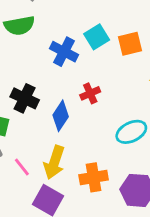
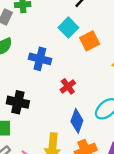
cyan square: (97, 37) -> (68, 28), moved
blue diamond: (61, 116) -> (77, 121), moved

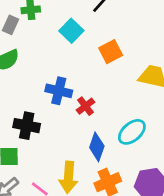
cyan square: (68, 28) -> (71, 31), moved
blue cross: (40, 59) -> (59, 91), moved

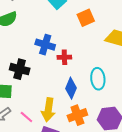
red cross: (85, 106) -> (64, 57), turned 32
cyan ellipse: (132, 132) -> (98, 79), turned -60

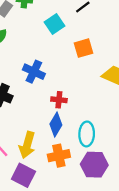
red cross: (64, 57) -> (59, 100), moved
cyan ellipse: (98, 79) -> (87, 134), moved

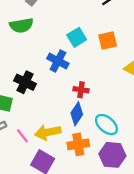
cyan square: (55, 24) -> (77, 37), moved
cyan ellipse: (87, 134) -> (106, 125), turned -55
yellow arrow: (27, 145) -> (48, 132), turned 60

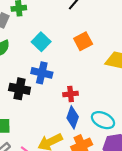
cyan square: (77, 37) -> (41, 42), moved
black cross: (25, 82) -> (20, 89), moved

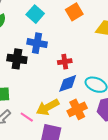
blue diamond: (73, 117) -> (68, 83), turned 55

